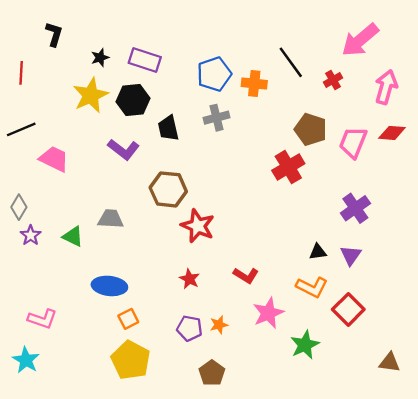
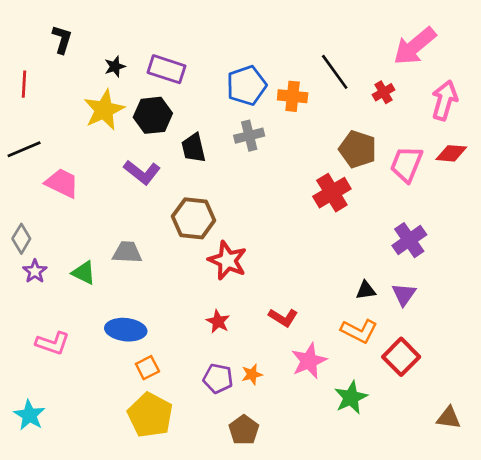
pink L-shape: (42, 319) -> (53, 343), moved

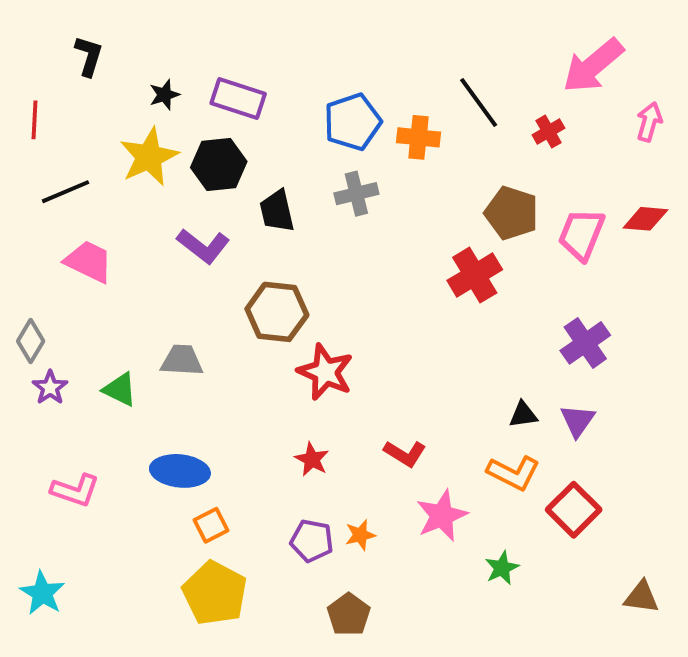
pink arrow: (445, 100) -> (649, 122), moved, size x0.7
black line: (24, 149) -> (66, 192), moved
green star: (351, 397) -> (502, 568), size x0.7

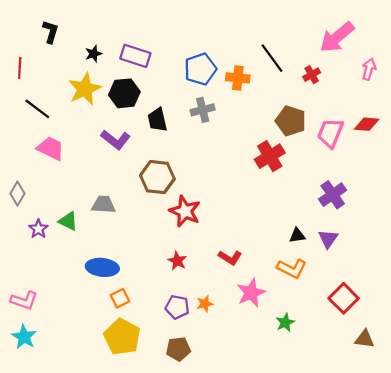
black line: (66, 192) -> (37, 109), turned 60
purple star: (50, 388) -> (38, 229), moved
pink L-shape: (75, 490) -> (24, 300), moved
red square: (574, 510) -> (344, 298), moved
brown pentagon: (349, 614) -> (178, 349), moved, turned 30

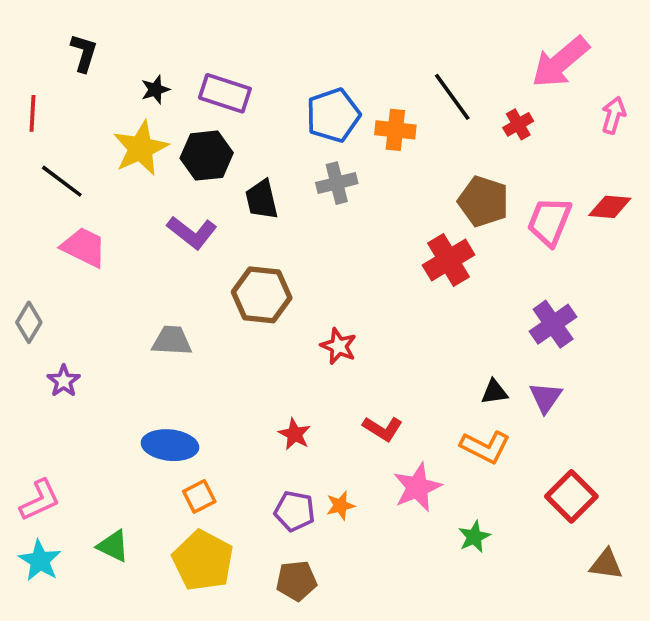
red star: (185, 211) -> (339, 346), moved, size x0.7
green triangle: (68, 221) -> (113, 546), moved
pink L-shape: (24, 300) -> (40, 500), turned -44

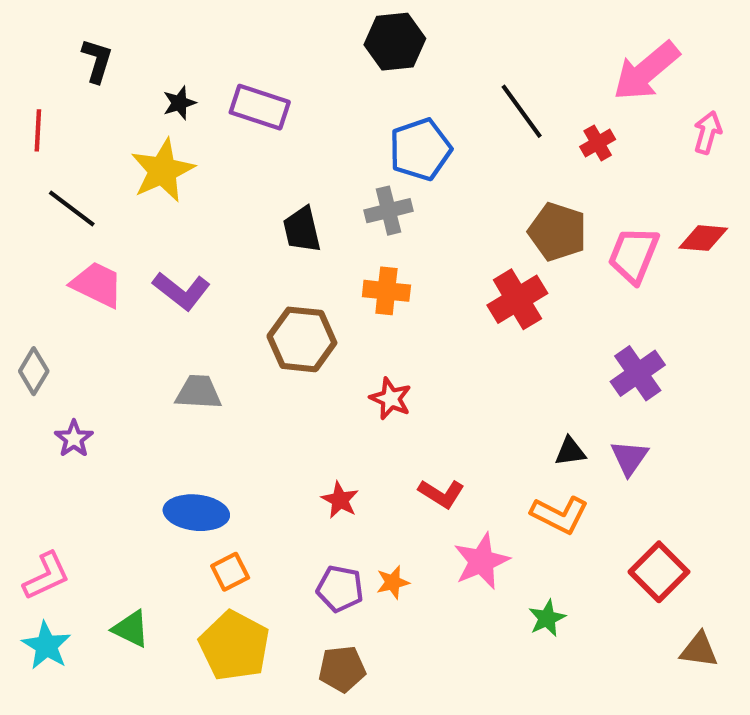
blue pentagon: (333, 115) -> (420, 149), moved
orange cross: (395, 130) -> (386, 291), moved
black hexagon: (207, 156) -> (395, 42), moved
purple L-shape: (192, 233) -> (182, 291), moved

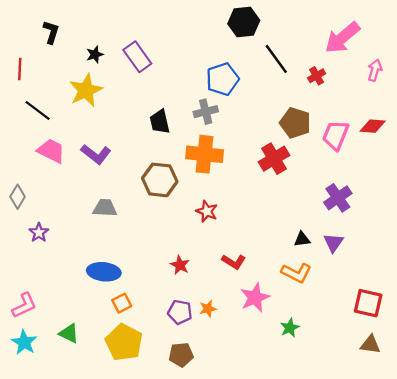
black hexagon: (395, 42) -> (244, 22), moved
purple rectangle: (260, 107) -> (137, 57), turned 36
orange cross: (386, 291) -> (205, 154), size x1.5
red square: (659, 572) -> (368, 303), moved, turned -32

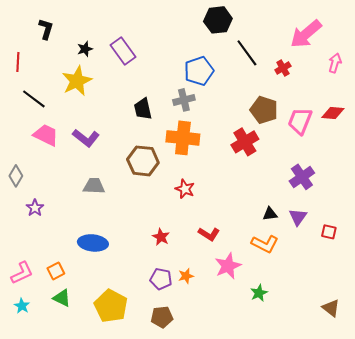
orange square: (122, 303) -> (56, 271), moved
red square: (368, 303) -> (329, 232), moved, size x0.6
cyan star: (24, 342) -> (22, 306), size x0.7
brown triangle: (370, 345) -> (331, 308), turned 30

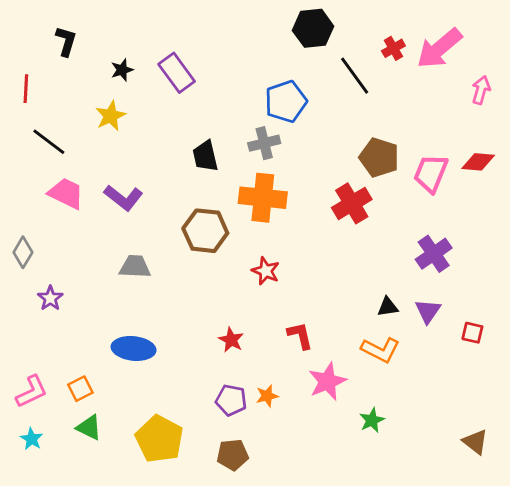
red cross: (283, 68) -> (393, 48), moved
yellow star: (77, 81) -> (111, 116), size x0.7
red L-shape: (209, 234) -> (300, 336), turned -135

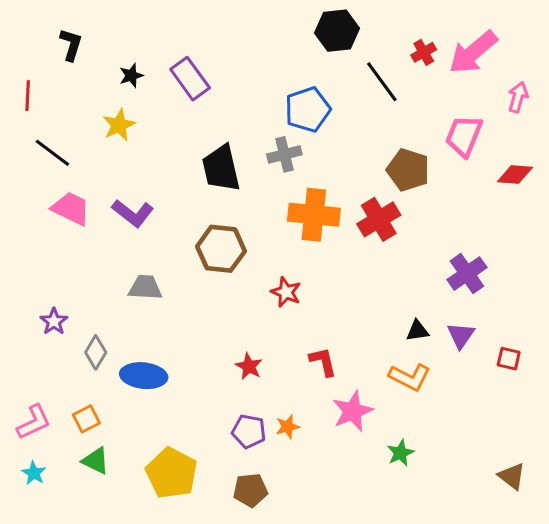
black trapezoid: (205, 156) -> (221, 168), size x1.4
pink trapezoid: (431, 173) -> (464, 136), moved
orange cross: (263, 198) -> (314, 215), moved
gray diamond: (23, 252) -> (96, 352), moved

